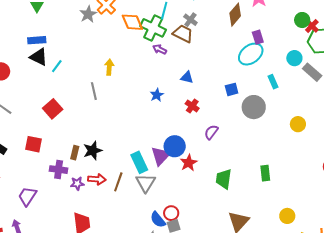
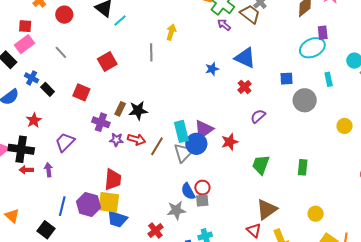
blue triangle: (187, 77) -> (245, 58), size x1.6
blue circle: (175, 146) -> (196, 144), moved

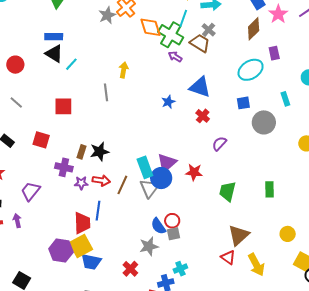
cyan ellipse: (312, 48) -> (251, 70), moved
red square: (107, 62) -> (63, 106), turned 36
red star: (230, 142) -> (194, 172), turned 30
yellow square: (109, 202) -> (81, 246), turned -30
blue line: (62, 206) -> (98, 211), moved

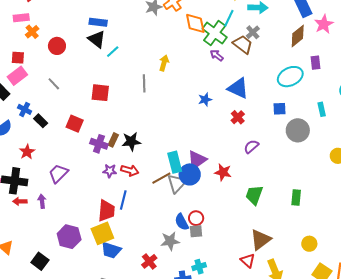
purple cross: (64, 167) -> (99, 144), moved
brown line: (122, 185) -> (161, 178), moved, turned 30
purple hexagon: (61, 250) -> (69, 237), moved

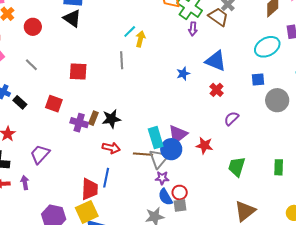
cyan line: (113, 52) -> (130, 31), moved
purple arrow: (217, 55) -> (193, 29), turned -120
purple star: (110, 171) -> (162, 178), moved
brown line: (161, 178) -> (143, 154), turned 36

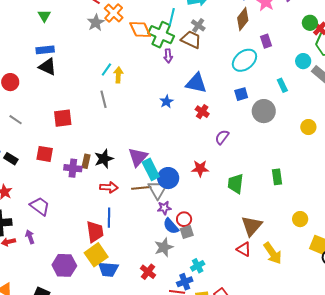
purple triangle: (178, 134) -> (138, 157), moved
purple trapezoid: (40, 154) -> (40, 206), turned 95

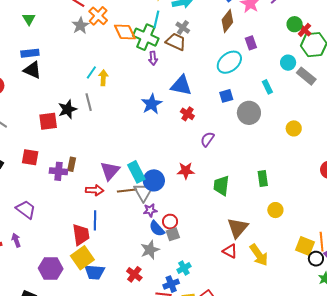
blue star: (166, 102) -> (152, 104), size x1.5
purple triangle: (138, 157) -> (110, 171), moved
black star: (104, 159) -> (68, 109), moved
yellow circle: (300, 219) -> (275, 210), moved

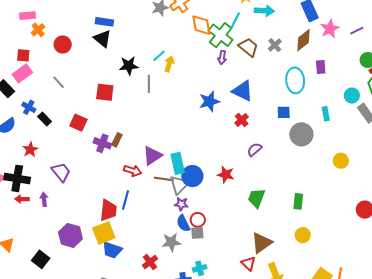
gray cross: (183, 28) -> (275, 45), moved
cyan ellipse: (229, 62) -> (295, 80), turned -70
black star: (68, 109) -> (129, 66), moved

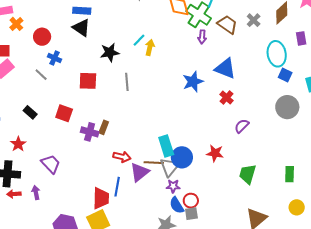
gray line: (149, 84) -> (127, 82), moved
blue cross: (29, 107) -> (54, 58), moved
blue square: (284, 112) -> (285, 75), moved, turned 32
purple triangle: (152, 156) -> (140, 172), moved

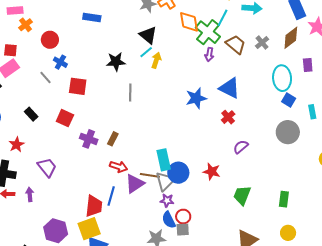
black triangle: (81, 28) -> (148, 35), moved
red square: (88, 81) -> (78, 86), moved
brown rectangle: (104, 127) -> (113, 139), moved

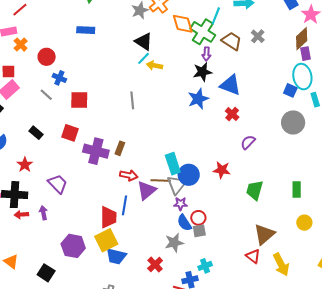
brown diamond: (291, 38) -> (302, 39), moved
yellow arrow: (156, 60) -> (154, 66), turned -91
black star: (116, 62) -> (202, 72), moved
cyan ellipse: (282, 78) -> (302, 77), moved
purple cross: (89, 139) -> (96, 151), size x1.4

